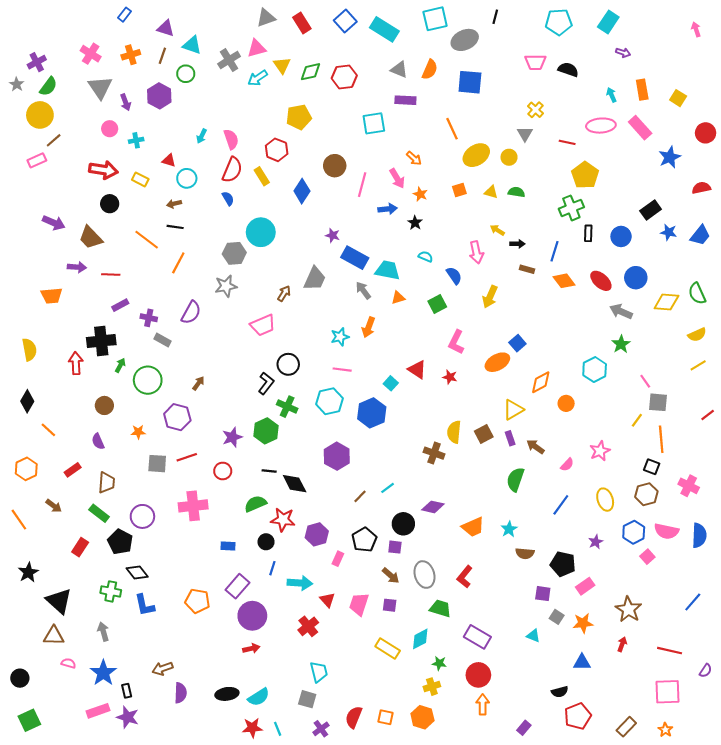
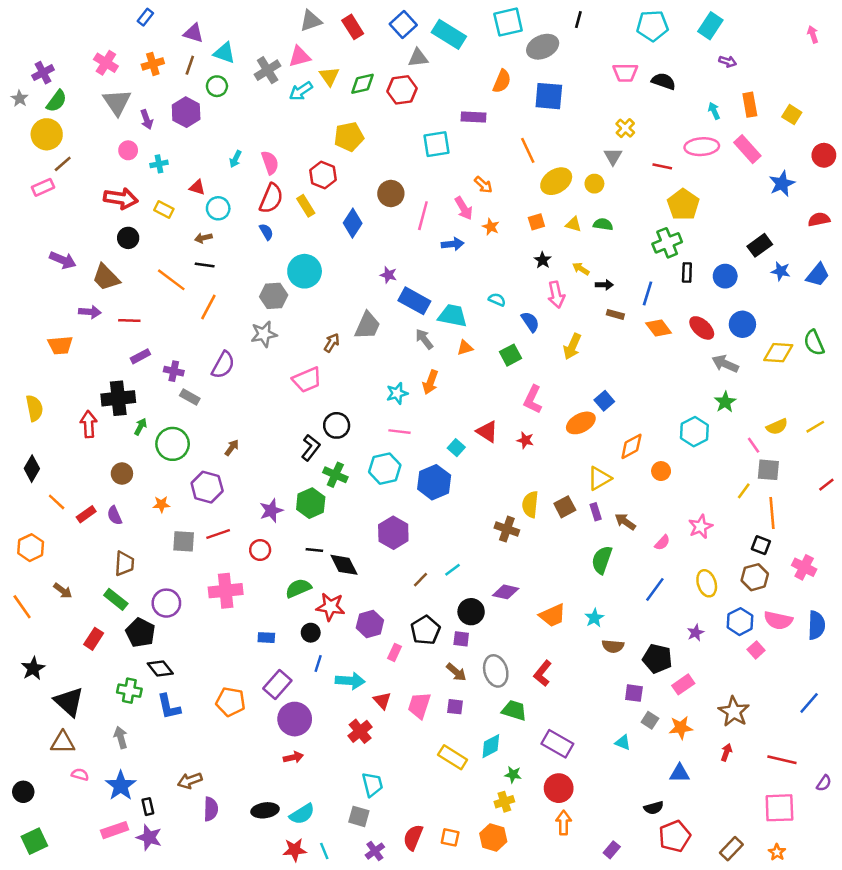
gray triangle: (399, 70) -> (418, 58), moved, turned -30
black star: (415, 223) -> (543, 260), moved
yellow semicircle: (697, 335) -> (777, 427), moved
red rectangle: (73, 470) -> (86, 514), moved

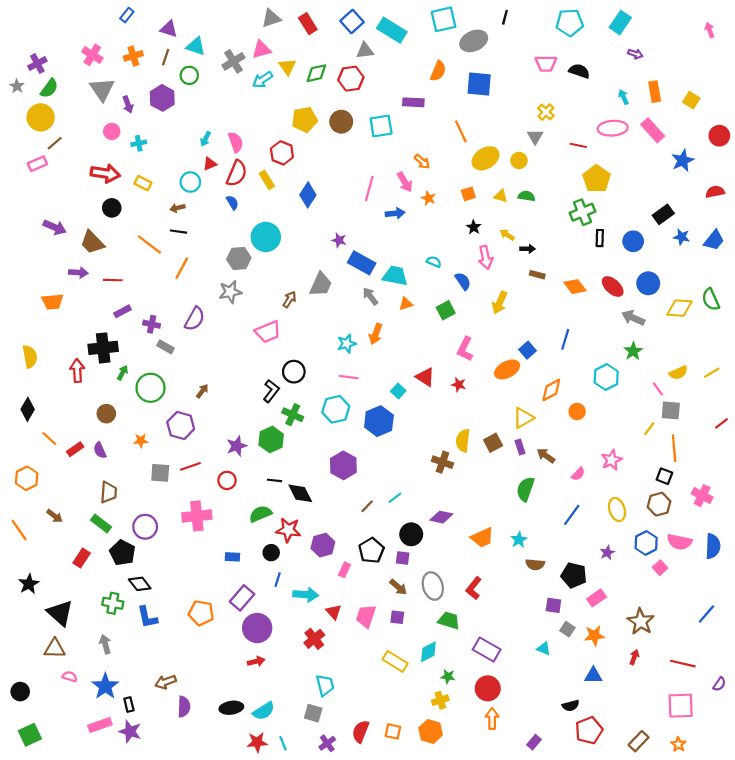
red triangle: (197, 187) -> (210, 164), moved, turned -40
brown circle: (391, 193) -> (341, 122), moved
blue line: (647, 293) -> (565, 339), moved

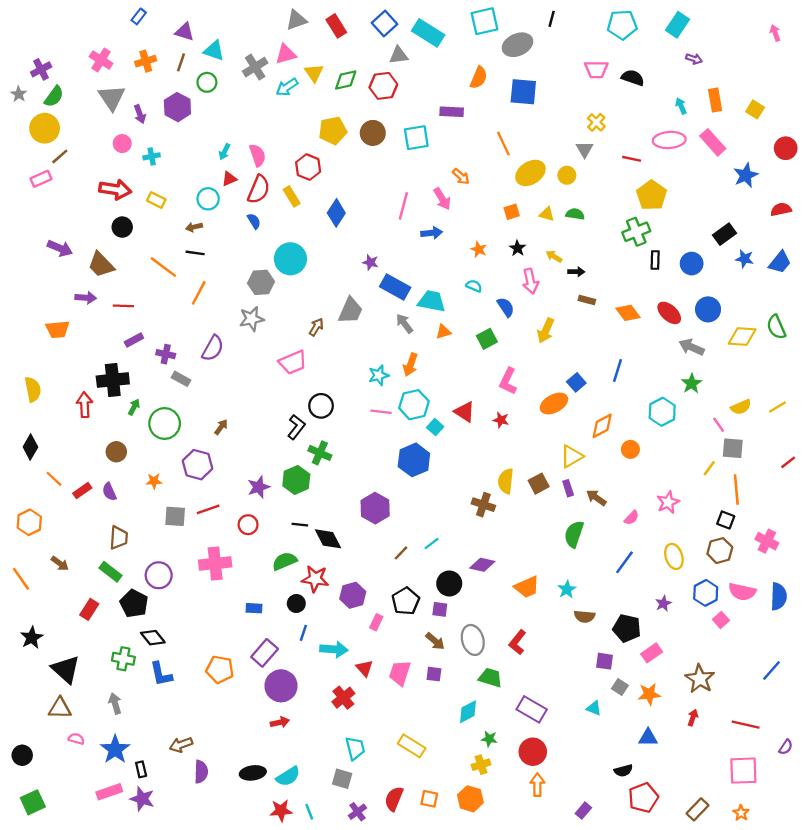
orange star: (428, 198) -> (479, 249), moved
cyan hexagon: (336, 409) -> (414, 405), moved
yellow rectangle: (395, 661) -> (412, 746), moved

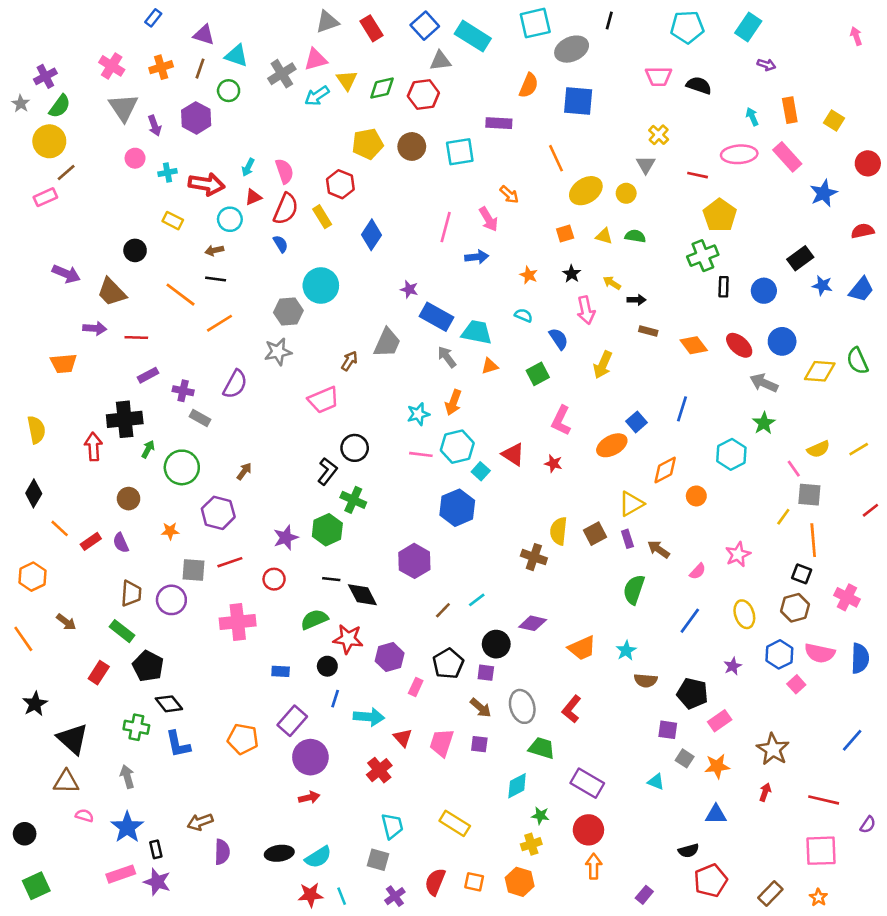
red arrow: (115, 189) -> (206, 184), moved
orange line: (199, 293) -> (219, 323), turned 30
purple circle: (159, 575) -> (171, 600), moved

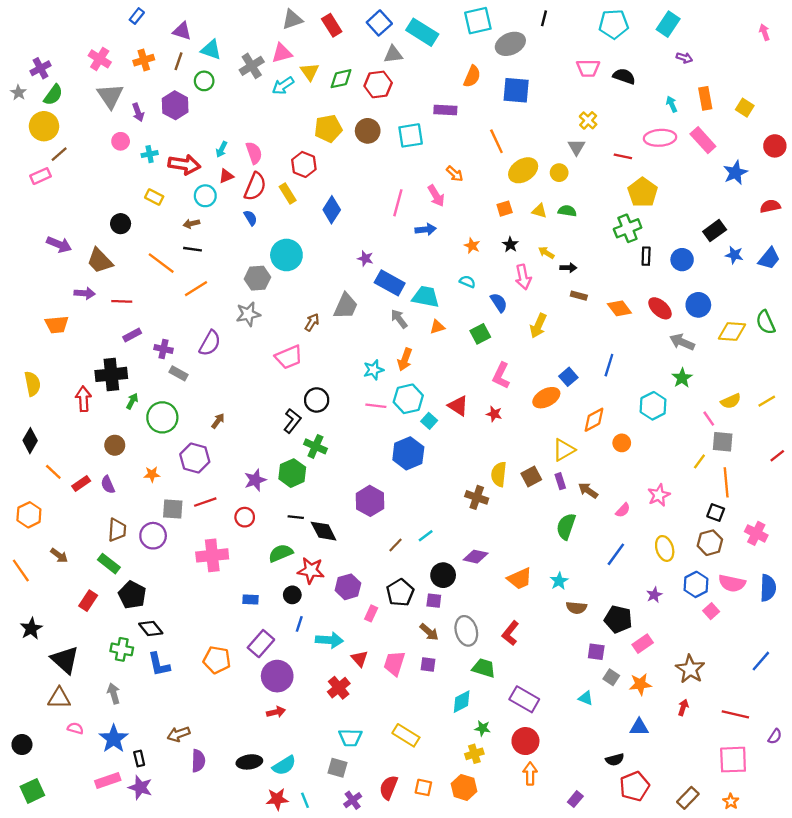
cyan trapezoid: (392, 826) -> (350, 738), turned 105

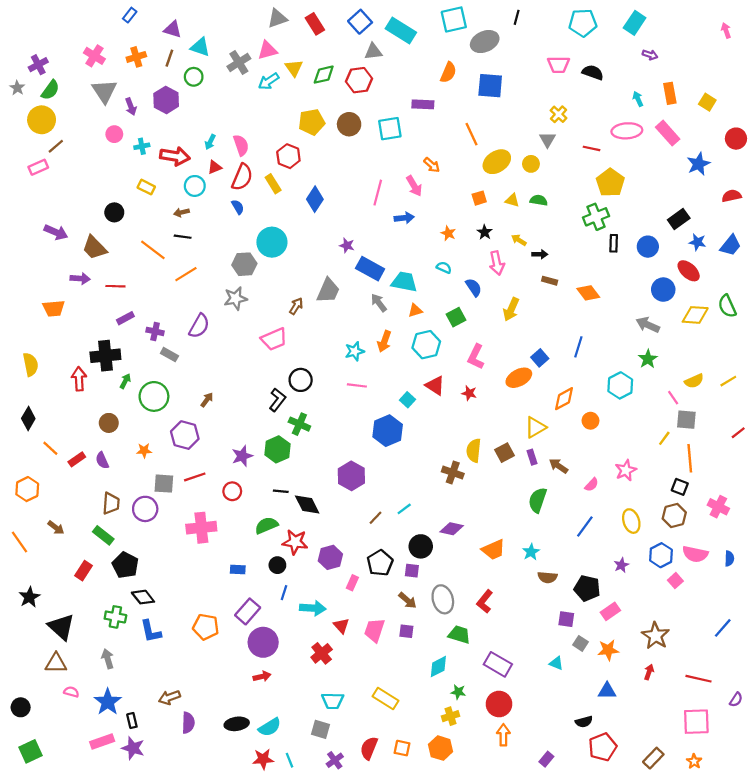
red ellipse: (660, 308) -> (689, 271), moved
cyan hexagon: (408, 399) -> (426, 345), moved
blue semicircle: (768, 588) -> (729, 559), size x0.6

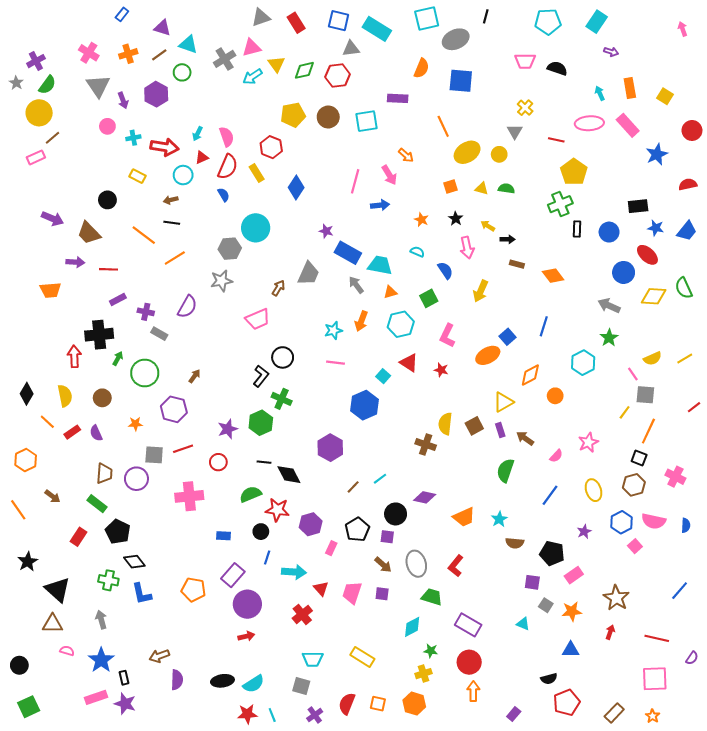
blue square: (360, 22) -> (339, 21), turned -35
brown line: (169, 58) -> (159, 55), turned 35
black rectangle: (679, 219) -> (638, 206), turned 30
yellow semicircle: (31, 365) -> (65, 396), moved
orange line: (690, 458) -> (648, 431), turned 30

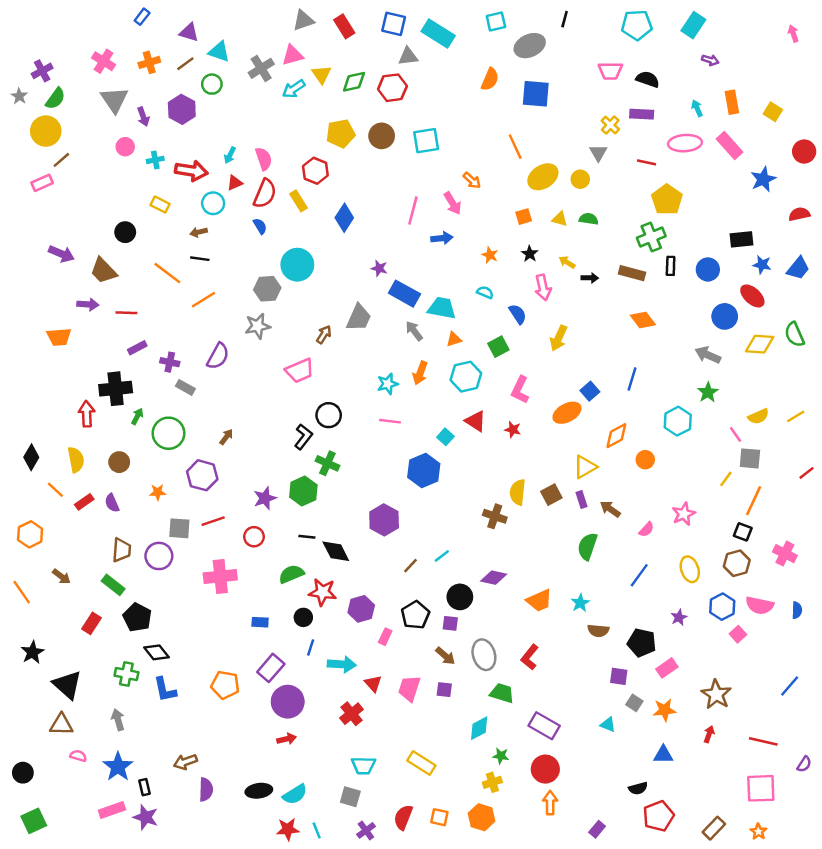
cyan square: (427, 19) -> (496, 22), size x0.7
purple rectangle: (398, 98) -> (642, 114), moved
brown rectangle: (517, 264) -> (632, 273), moved, size x1.5

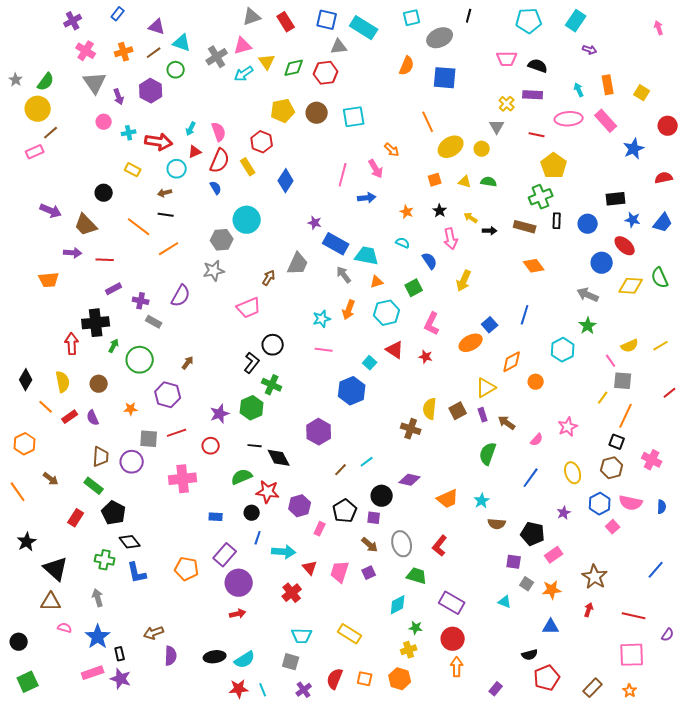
purple cross: (42, 71) -> (73, 21), moved
purple square: (444, 690) -> (369, 573), turned -32

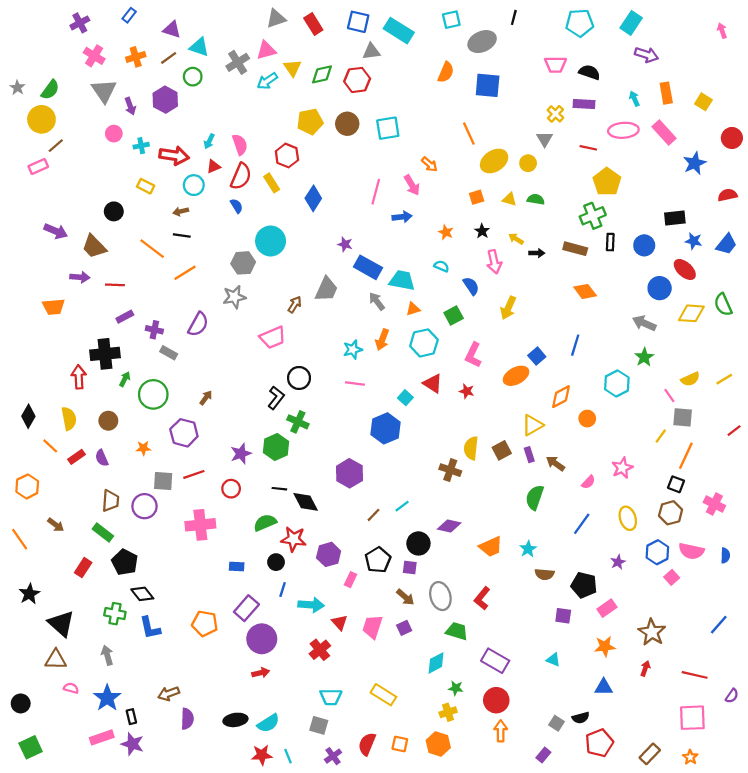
purple arrow: (590, 50) -> (646, 55), size x1.5
gray square: (527, 584) -> (557, 723), moved

